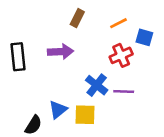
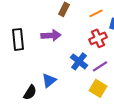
purple line: (124, 92) -> (100, 66), turned -35
yellow square: (85, 115) -> (98, 88), moved, turned 30

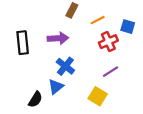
orange line: (96, 13) -> (98, 20), moved
blue cross: (79, 61) -> (65, 66), moved
yellow square: (98, 88) -> (98, 96), moved

